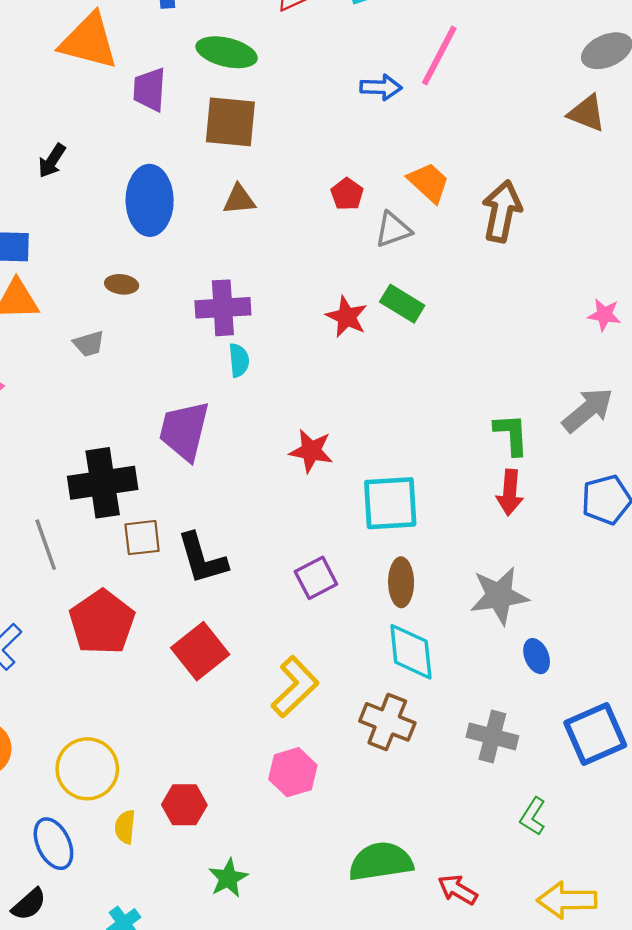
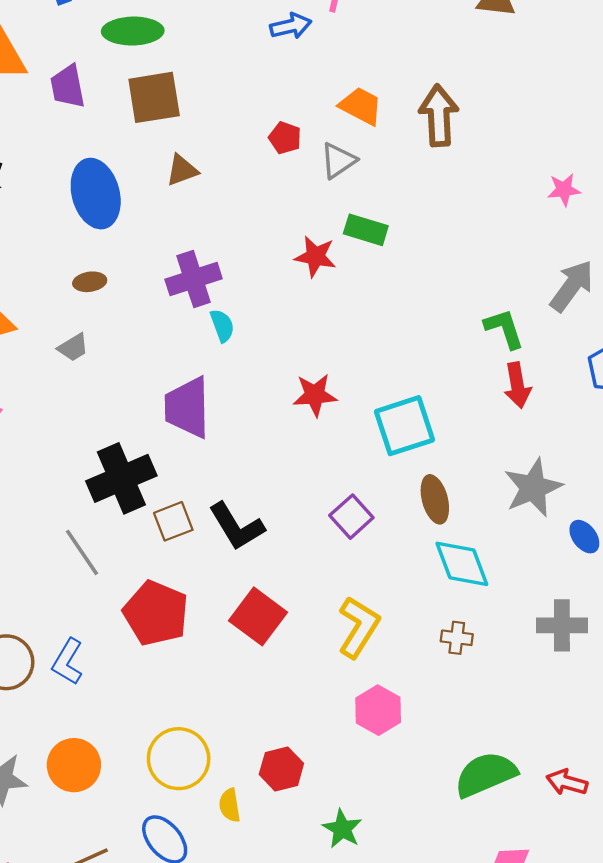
brown cross: (387, 722) -> (457, 638), size x0.6

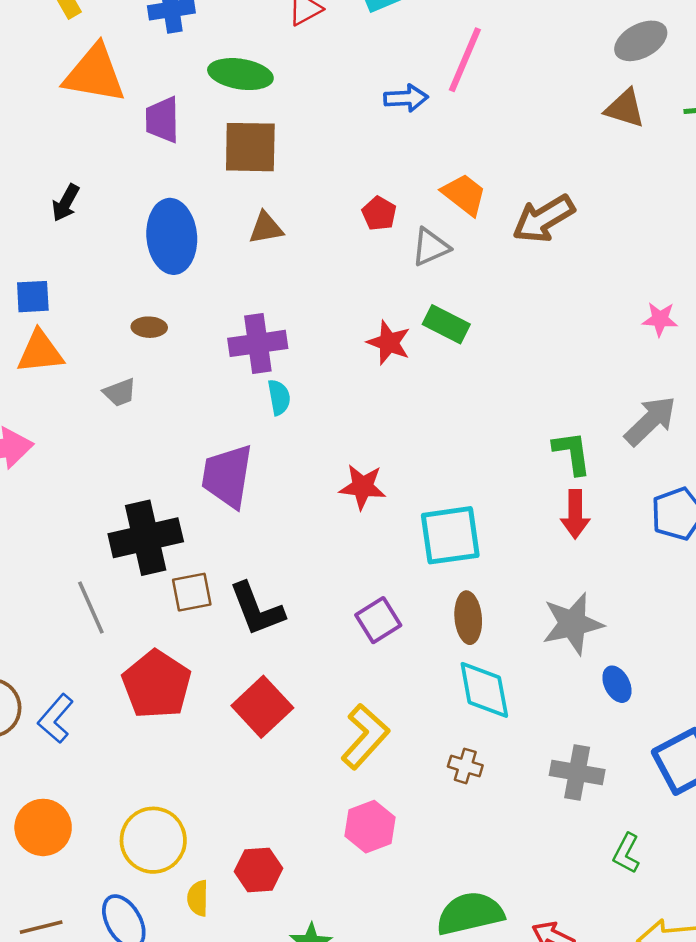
brown arrow: (439, 115) -> (543, 219), turned -128

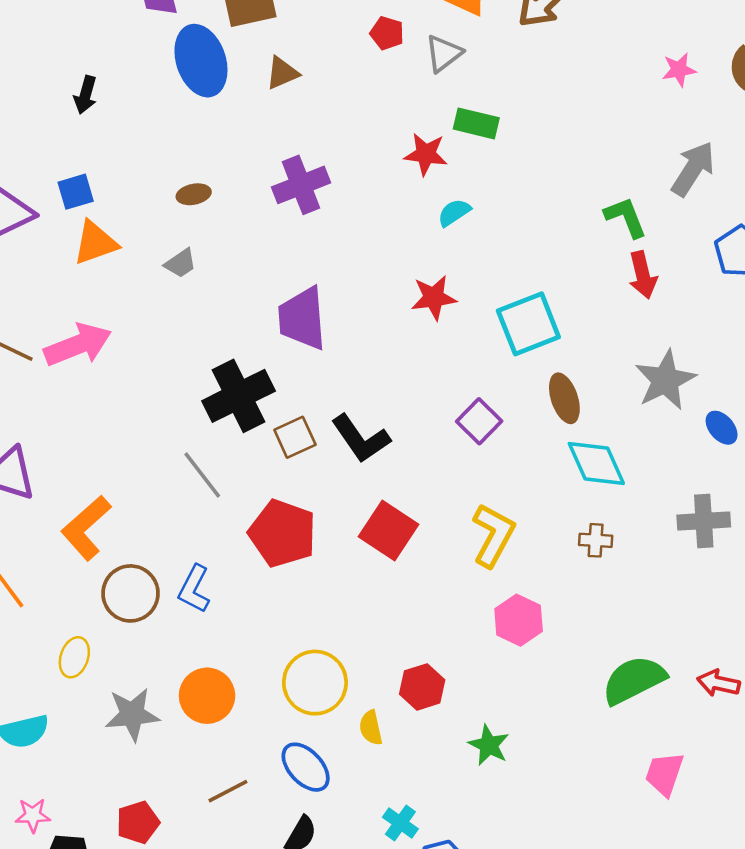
blue ellipse: (172, 236) -> (201, 61), moved
cyan semicircle: (279, 397) -> (454, 213), moved, turned -100

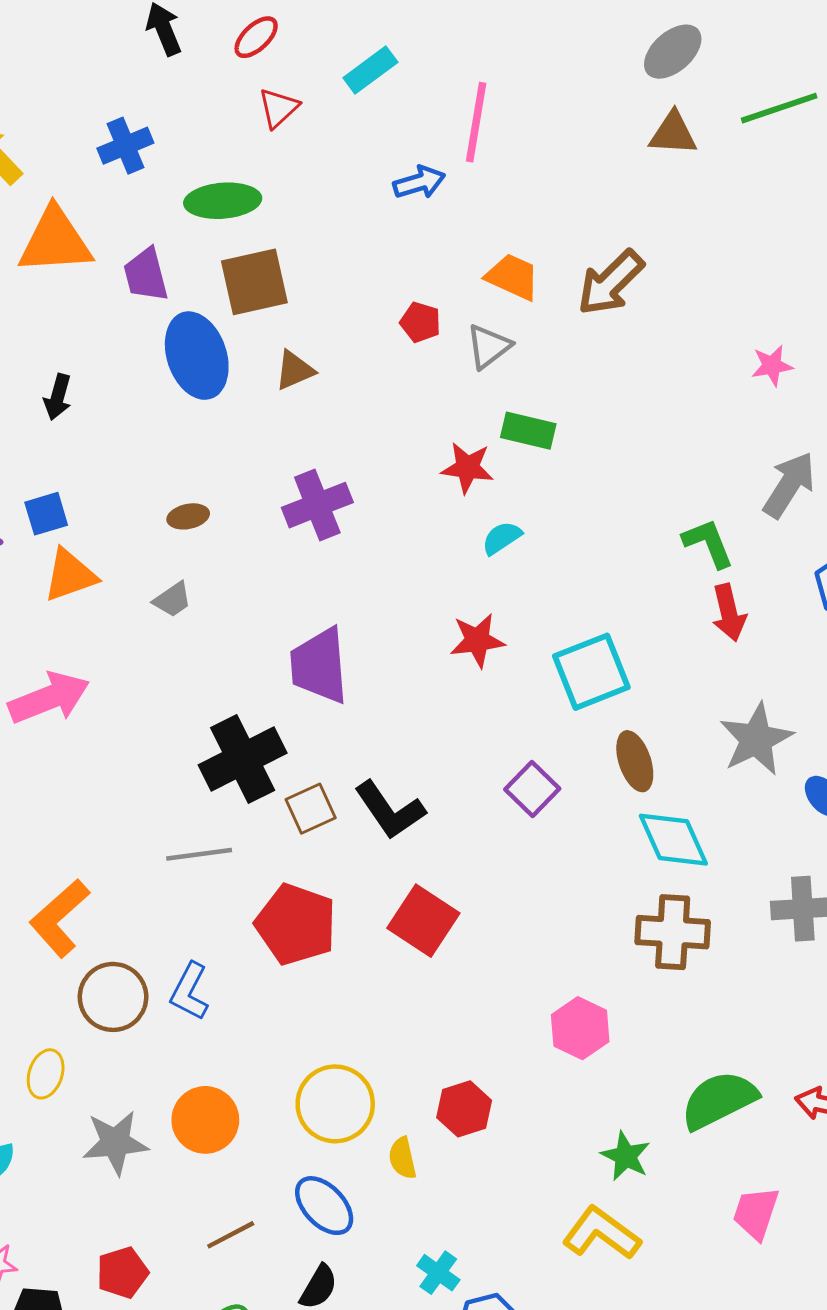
gray line: (202, 475) -> (199, 854), turned -60
yellow L-shape: (493, 535) -> (601, 1233), moved, turned -82
brown cross: (596, 540) -> (673, 932), size x1.8
green star: (489, 745) -> (626, 1156), moved

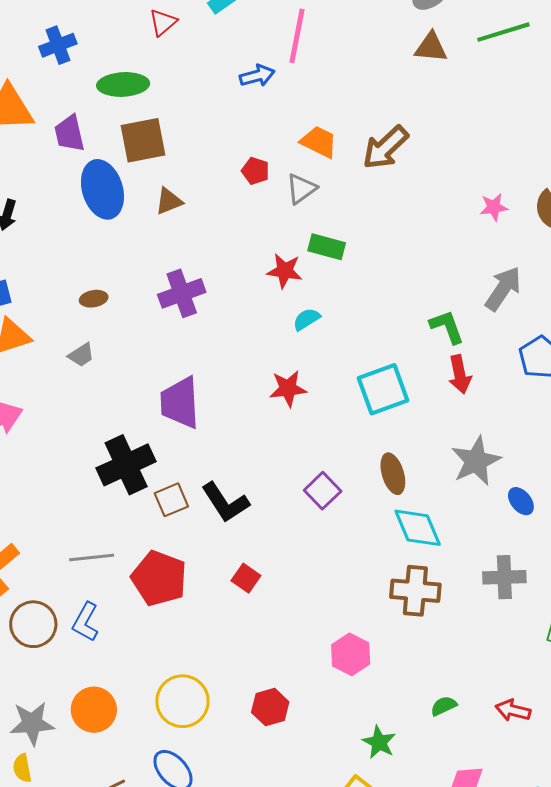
cyan square: (591, 672) -> (383, 389), moved
gray line: (199, 854) -> (92, 557), moved
red square: (423, 921) -> (246, 578), size x0.6
green semicircle: (719, 1100) -> (444, 706), size x0.5
yellow semicircle: (402, 1158) -> (22, 768), moved

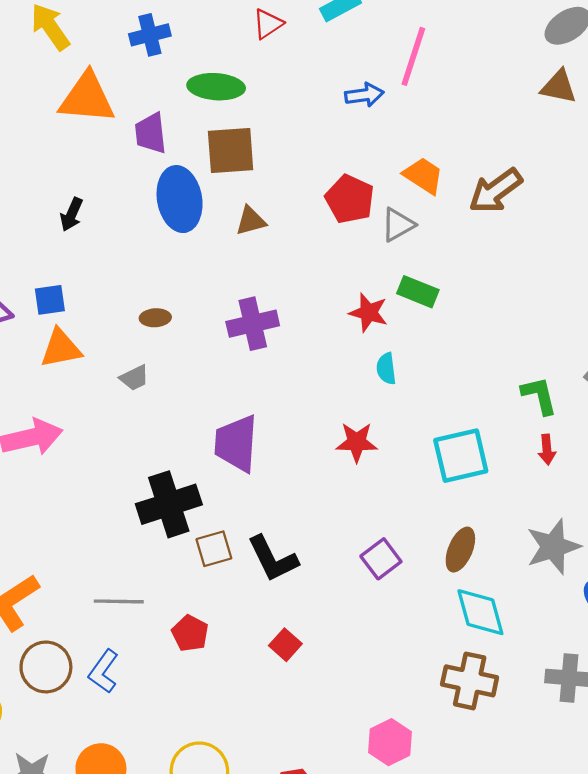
red pentagon: (255, 171) -> (350, 199), size x1.6
cyan semicircle: (307, 319) -> (386, 369), turned -72
red arrow: (460, 374) -> (547, 450), size x0.7
brown ellipse: (393, 474) -> (460, 550), turned 33
red pentagon: (159, 578) -> (190, 633), size x0.6

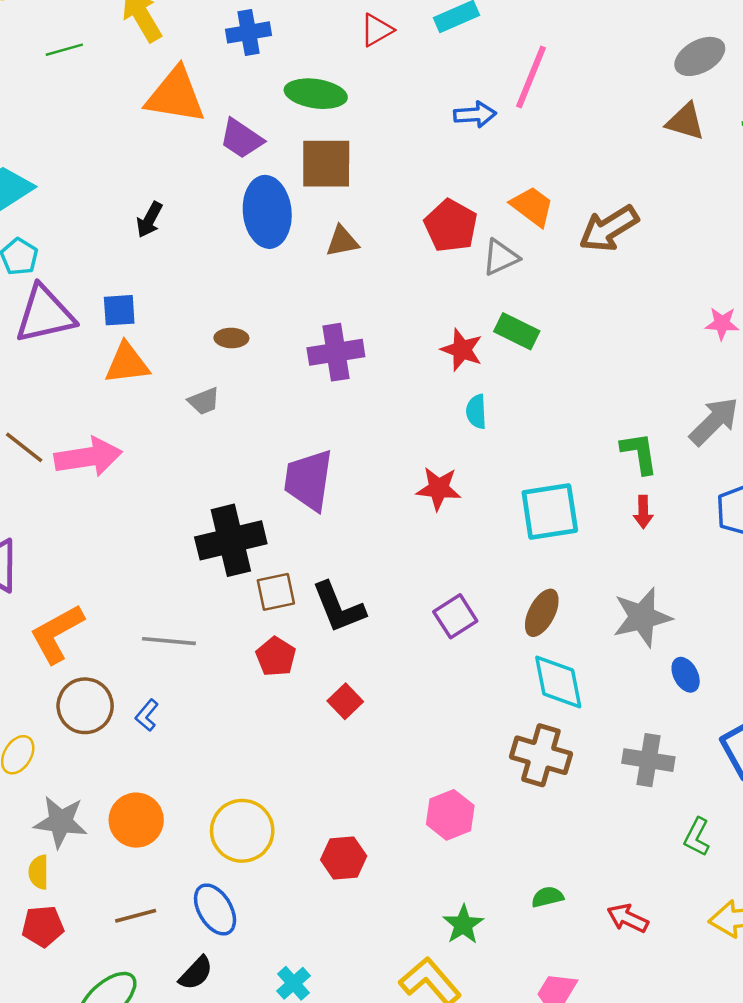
purple trapezoid: (151, 133) -> (241, 139), turned -54
red pentagon: (190, 633) -> (276, 657), moved
blue L-shape: (103, 671) -> (147, 715), size x0.7

